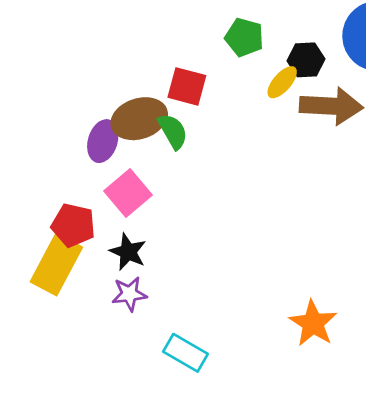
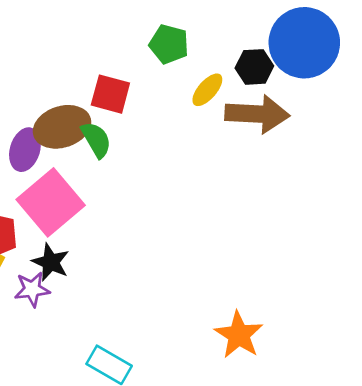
black hexagon: (306, 60) -> (254, 67), moved
pink square: (128, 193) -> (51, 202), size x1.4
purple star: (129, 294) -> (32, 289), moved

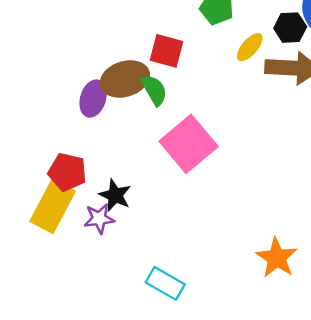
pink square: (51, 202) -> (189, 144), moved

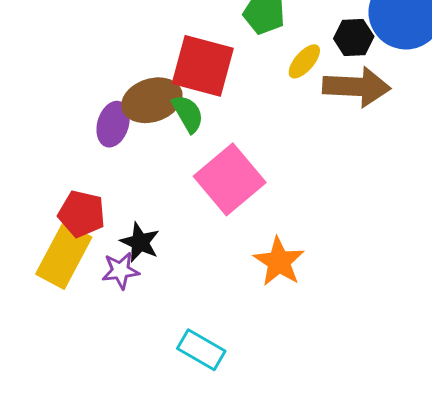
red square: (166, 51) -> (203, 66), size x1.5
orange star: (277, 258) -> (279, 262), moved

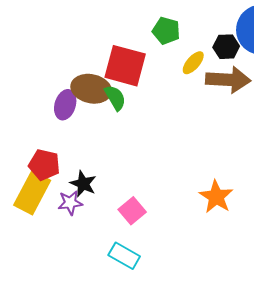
brown ellipse: (152, 100) -> (91, 89), turned 30
pink square: (230, 179) -> (132, 211), moved, size x0.6
orange star: (279, 262) -> (216, 197), moved

